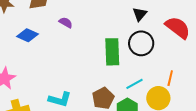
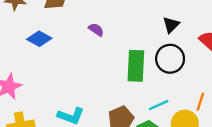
purple semicircle: (66, 23) -> (96, 30), moved

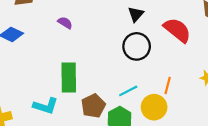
green rectangle: (136, 66) -> (69, 78), moved

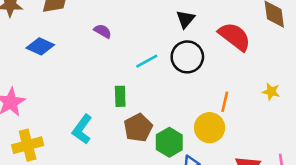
green rectangle: (69, 78) -> (120, 96), moved, size x0.6
cyan line: (128, 91) -> (147, 61), moved
cyan L-shape: (46, 106) -> (82, 129), turned 110

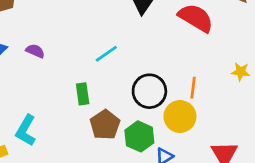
purple semicircle: (103, 31) -> (35, 51), moved
black circle: (187, 57) -> (149, 91), moved
cyan L-shape: (82, 129) -> (26, 130), moved

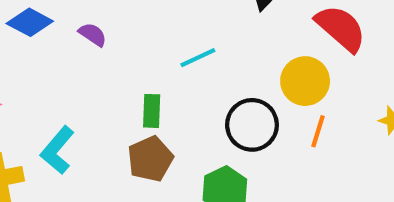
yellow circle: (180, 117) -> (305, 81), moved
brown pentagon: (105, 125) -> (150, 159), moved

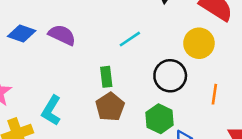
purple semicircle: (93, 34) -> (62, 35), size x1.5
orange line: (318, 131) -> (214, 94), moved

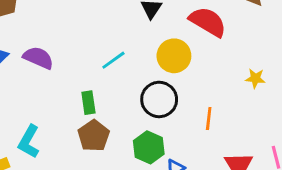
yellow circle: (199, 43) -> (174, 56), moved

